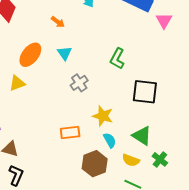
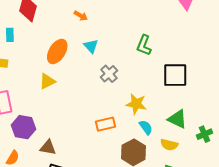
green cross: (160, 159) -> (204, 134), moved, turned 35

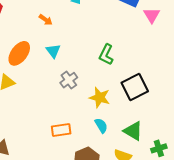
black square: (175, 75) -> (135, 87), turned -32
yellow star: (136, 104) -> (100, 98), moved
cyan semicircle: (146, 127) -> (101, 126), moved

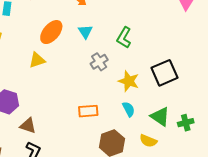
green L-shape: (106, 55) -> (124, 38), moved
green cross: (159, 148) -> (186, 123), moved

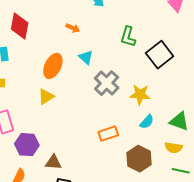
green L-shape: (124, 38) -> (128, 37), moved
gray cross: (99, 62) -> (107, 83), size x1.4
black square: (164, 73) -> (160, 55), moved
cyan semicircle: (129, 109) -> (147, 122), turned 84

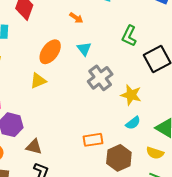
orange rectangle: (108, 134) -> (93, 140), moved

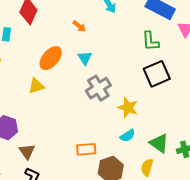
green L-shape: (129, 36) -> (150, 41), moved, turned -35
brown triangle: (34, 147) -> (27, 151), turned 36
yellow semicircle: (155, 153) -> (147, 167), turned 84

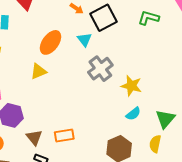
green L-shape: (150, 41) -> (149, 18), turned 115
black square: (157, 74) -> (104, 18), moved
green triangle: (159, 143) -> (165, 119), turned 40
orange rectangle: (86, 149) -> (64, 136), moved

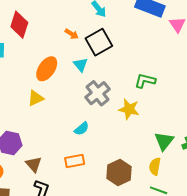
green L-shape: (149, 18) -> (145, 81), moved
cyan semicircle: (133, 114) -> (82, 129), moved
orange rectangle: (64, 136) -> (75, 161), moved

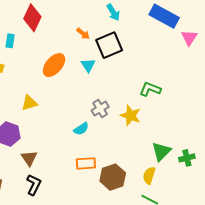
gray cross: (97, 93) -> (100, 109), moved, size x0.7
yellow triangle: (36, 98) -> (29, 103), moved
orange rectangle: (75, 161) -> (86, 163), moved

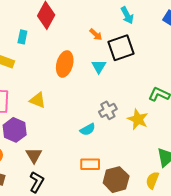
orange ellipse: (54, 65) -> (65, 64), turned -30
yellow triangle: (29, 103) -> (38, 100), turned 36

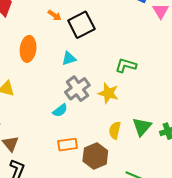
cyan triangle: (99, 66) -> (69, 59), moved, turned 49
gray cross: (108, 110) -> (77, 89), size x1.4
yellow semicircle: (152, 180) -> (115, 130), moved

